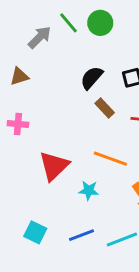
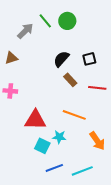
red triangle: (54, 166) -> (35, 120), turned 45
cyan square: (35, 232) -> (42, 146), moved

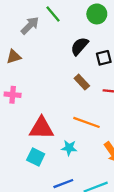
green circle: (67, 21) -> (97, 14), moved
black semicircle: (61, 59) -> (80, 46), moved
cyan square: (42, 146) -> (36, 157), moved

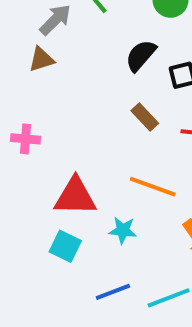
brown triangle: (14, 57) -> (41, 59), moved

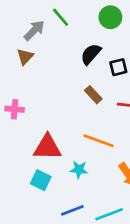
brown triangle: (41, 59) -> (25, 57), turned -30

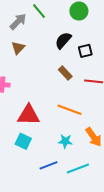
brown triangle: (25, 57) -> (18, 48), moved
cyan star: (79, 170) -> (65, 141), moved

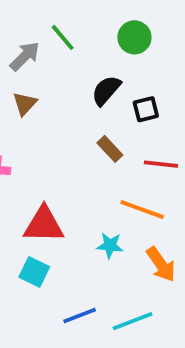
orange line: (69, 110) -> (142, 210), moved
cyan star: (65, 141) -> (110, 245), moved

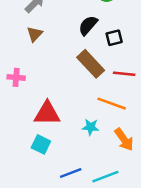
brown rectangle: (110, 149) -> (91, 64), size x1.6

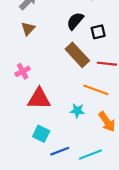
pink cross: (16, 77) -> (23, 71), moved, turned -32
cyan square: (41, 144) -> (41, 134), moved

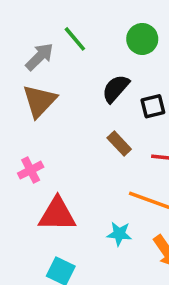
brown triangle: (28, 29) -> (39, 101), size x1.5
brown rectangle: (77, 55) -> (119, 144), size x0.6

